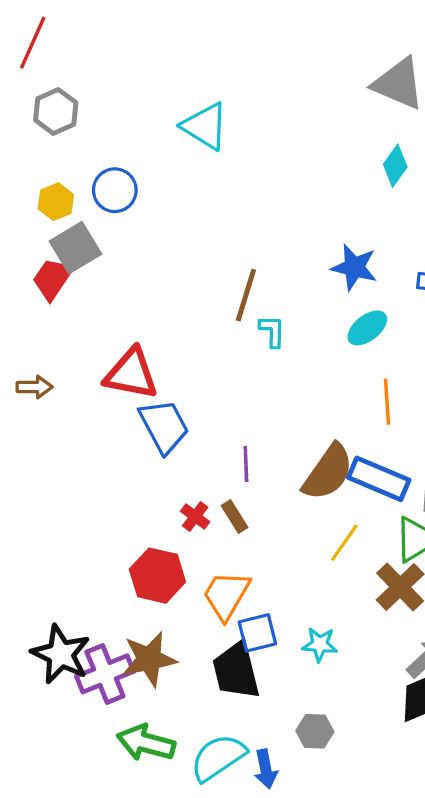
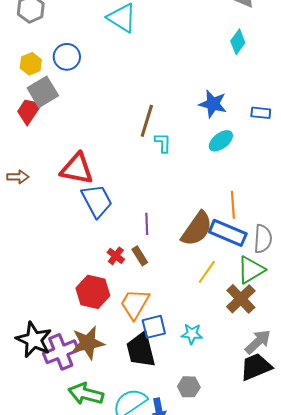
orange line: (387, 402) -> (233, 205), moved

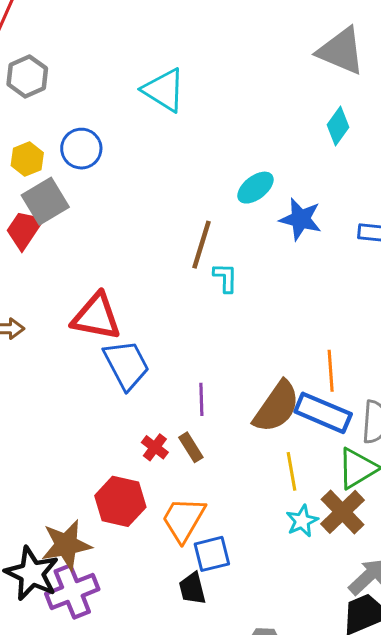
cyan ellipse: (221, 141) -> (255, 188), moved
yellow line: (207, 272) -> (292, 471), turned -45
cyan star: (192, 334) -> (302, 521), moved, turned -30
brown star: (88, 343) -> (66, 545), moved
black trapezoid: (141, 350) -> (192, 588), size x0.6

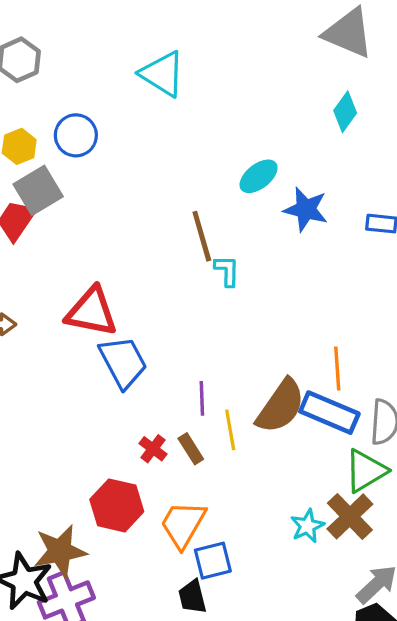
brown line: (201, 245) -> (202, 236), turned -33
yellow line: (292, 471) -> (230, 430), moved

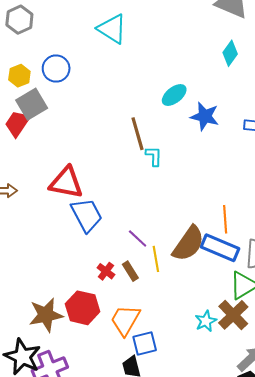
purple line: (202, 398) -> (138, 239), turned -45
brown star: (60, 551) -> (46, 315), moved

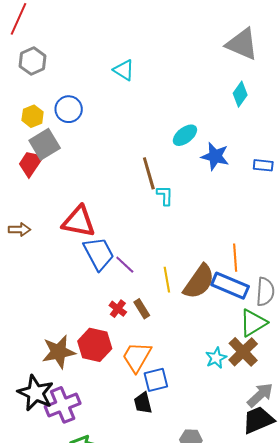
cyan triangle: (112, 29) -> (124, 70), size x0.7
purple line: (138, 239) -> (125, 265), moved
yellow line: (156, 259) -> (167, 280), moved

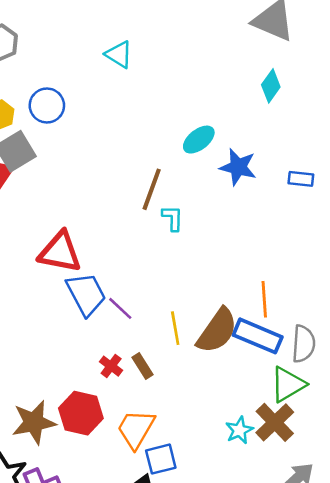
brown line: (149, 173) -> (152, 189), turned 36

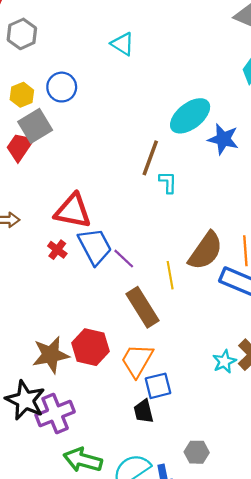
cyan ellipse: (199, 140) -> (190, 116), size x1.5
brown semicircle: (217, 331) -> (206, 251), moved
red cross: (111, 366) -> (57, 250), moved
brown rectangle: (142, 366) -> (142, 307), size x1.8

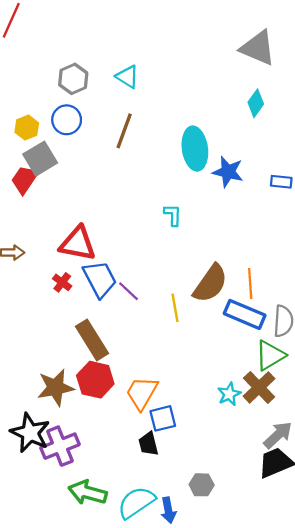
gray hexagon: (22, 34) -> (73, 79), moved
cyan ellipse: (190, 116) -> (195, 149), turned -60
brown line: (150, 158) -> (124, 131), moved
brown rectangle: (142, 307) -> (92, 340), moved

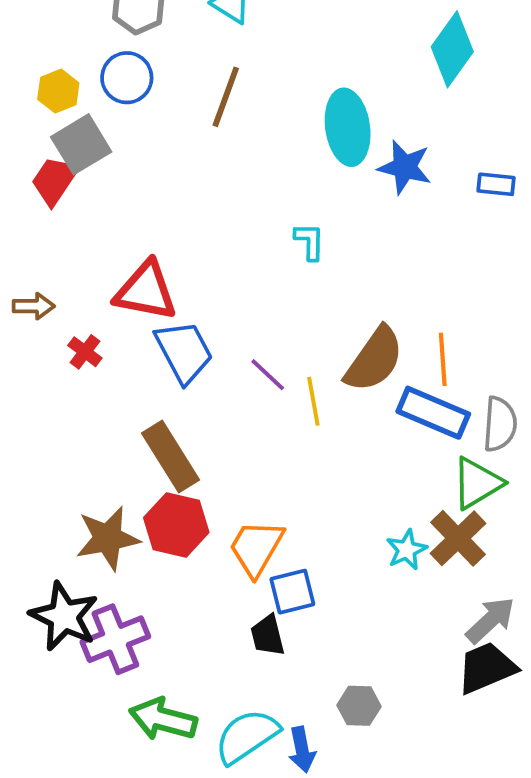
cyan diamond: (256, 103) -> (452, 49), size x1.5
red cross: (62, 282) -> (85, 352), moved
purple line: (129, 291) -> (268, 375), moved

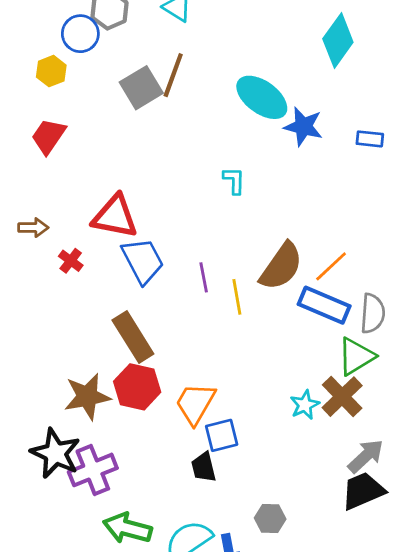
blue circle: (127, 78) -> (80, 34), moved
cyan ellipse: (348, 127) -> (262, 97), turned -46
gray square: (81, 144) -> (141, 88), moved
orange line: (443, 359) -> (331, 266), turned 51
purple line: (268, 375) -> (204, 277), turned 36

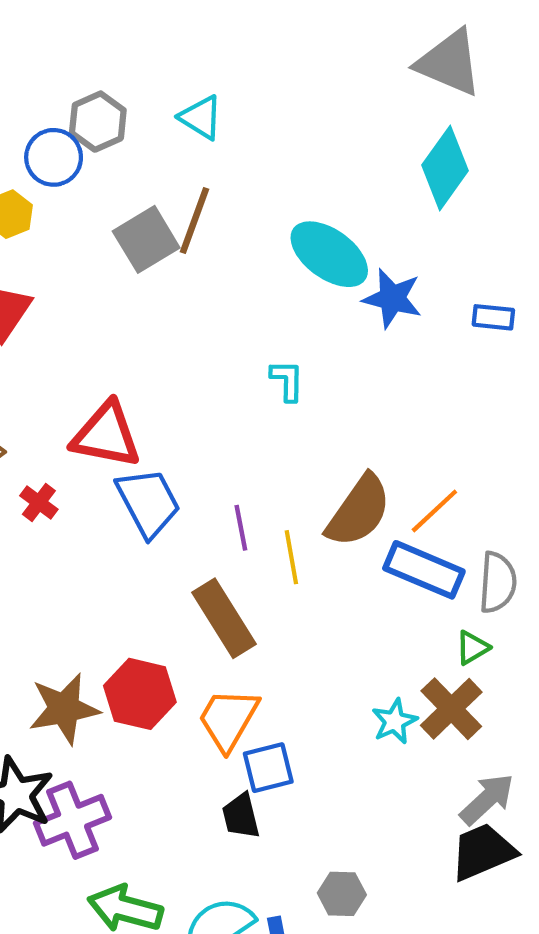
brown rectangle: (133, 337) -> (224, 618), moved
green triangle: (356, 356) -> (472, 648), size x0.6

